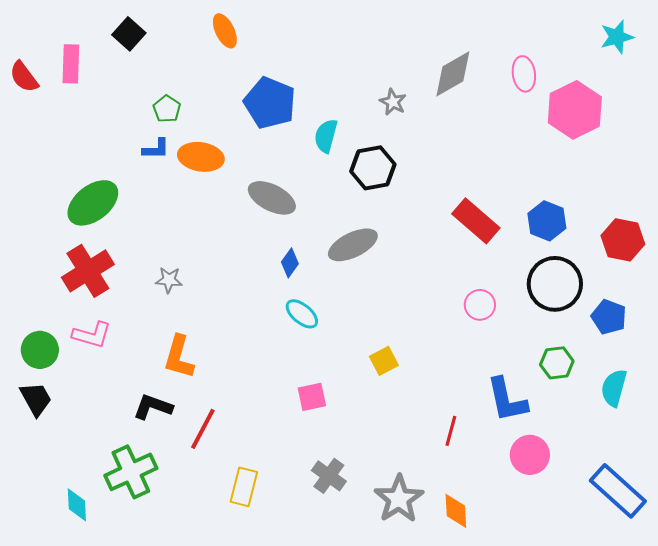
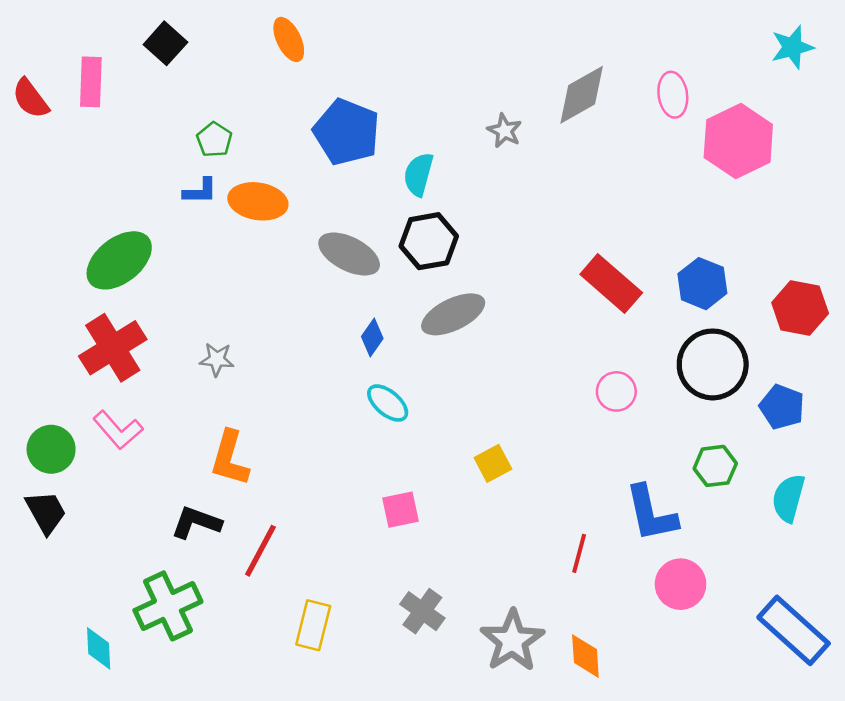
black hexagon: (373, 168) -> (429, 241), moved
pink L-shape: (92, 335) -> (118, 430), turned 33

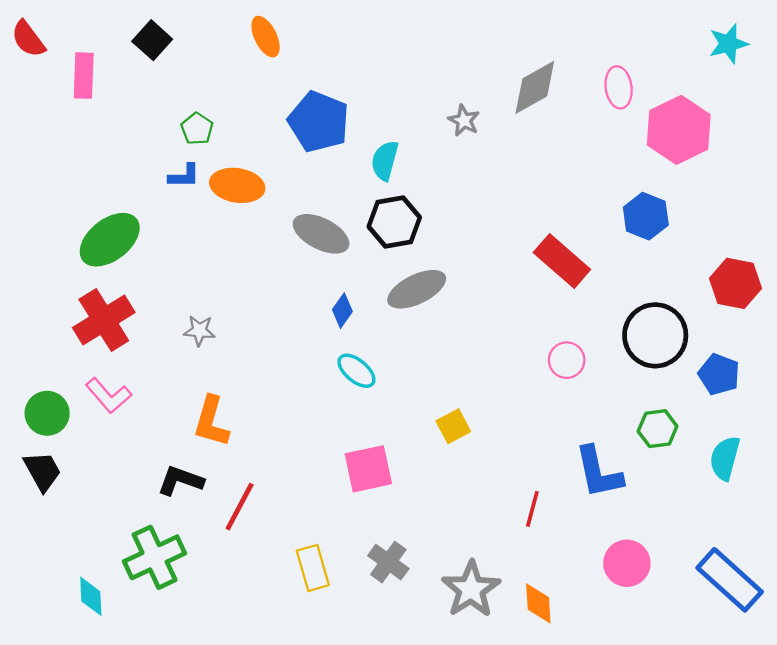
red semicircle: (31, 99) -> (28, 39), moved
blue hexagon: (702, 284) -> (646, 216), moved
pink square: (400, 510) -> (368, 469), size x1.4
pink circle: (681, 584) -> (627, 563), moved
yellow rectangle: (313, 625) -> (313, 568), moved, turned -30

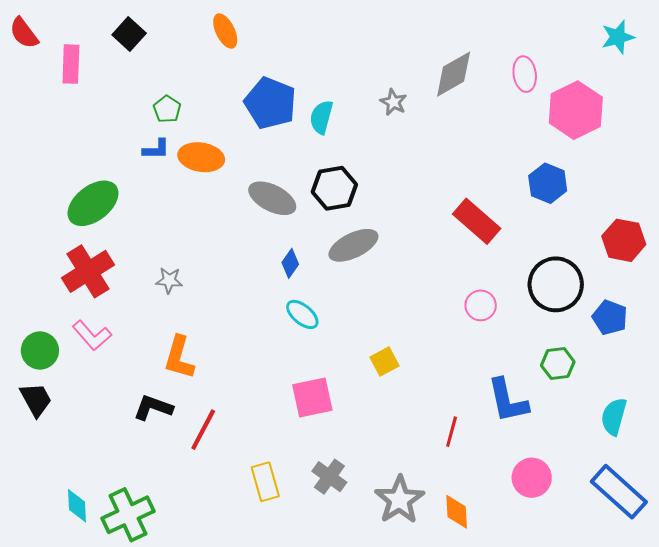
cyan semicircle: (385, 161) -> (321, 117), moved
cyan semicircle: (725, 458) -> (614, 417), moved
green cross: (155, 557) -> (128, 515), moved

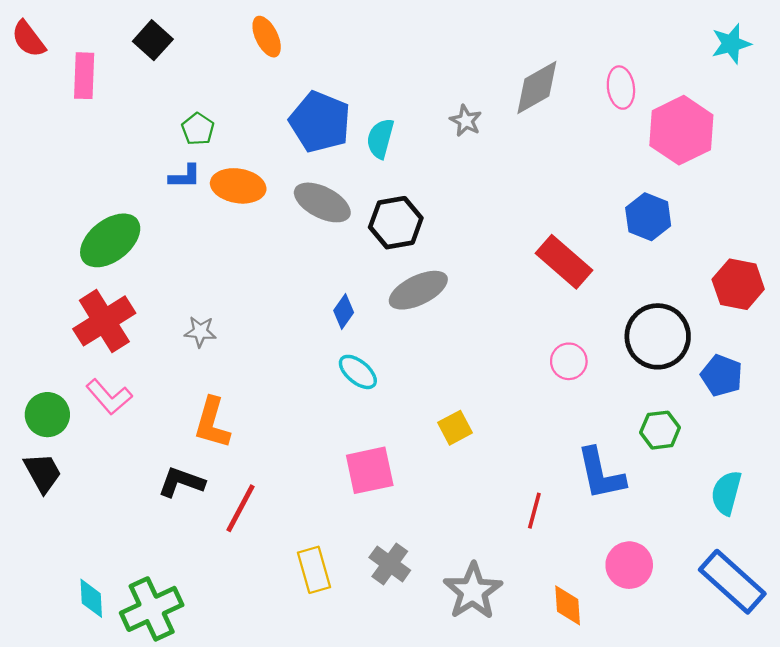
gray ellipse: (272, 198) -> (322, 202), moved
orange diamond: (457, 512) -> (568, 605), moved

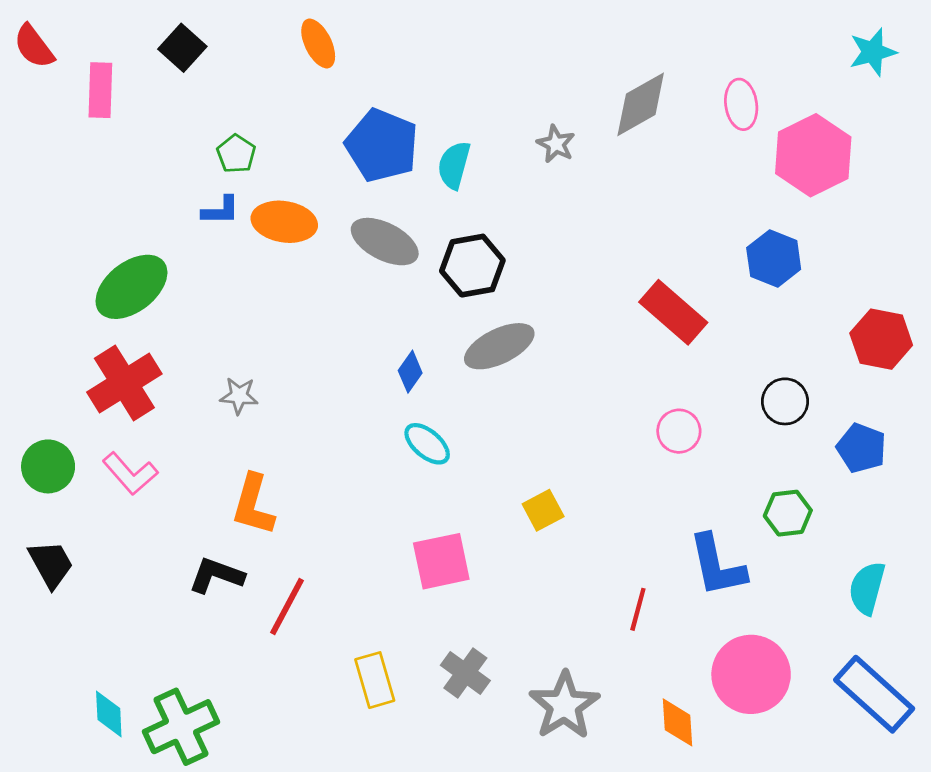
black circle: (658, 336) -> (785, 401), size x0.6
green circle: (47, 415) -> (48, 466), moved
pink circle: (629, 565) -> (751, 674), size x1.4

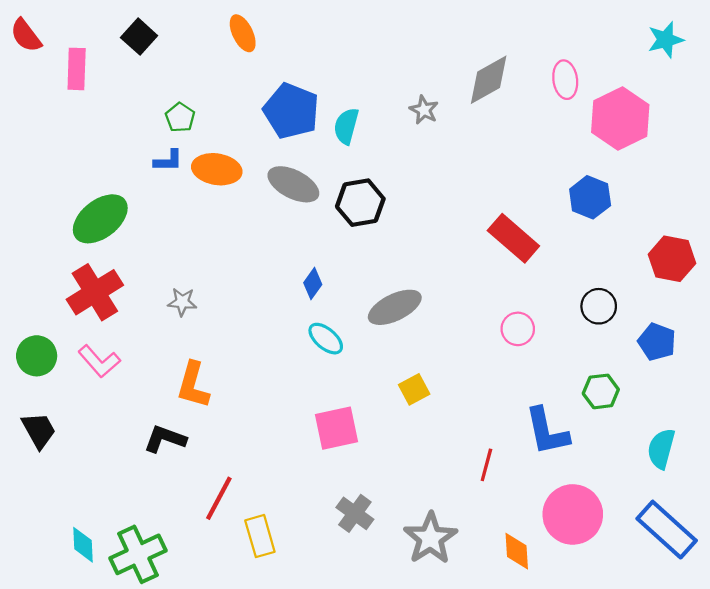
gray ellipse: (499, 346) -> (395, 307), moved
red line: (287, 606) -> (219, 498), moved
yellow rectangle: (375, 680) -> (260, 536), moved

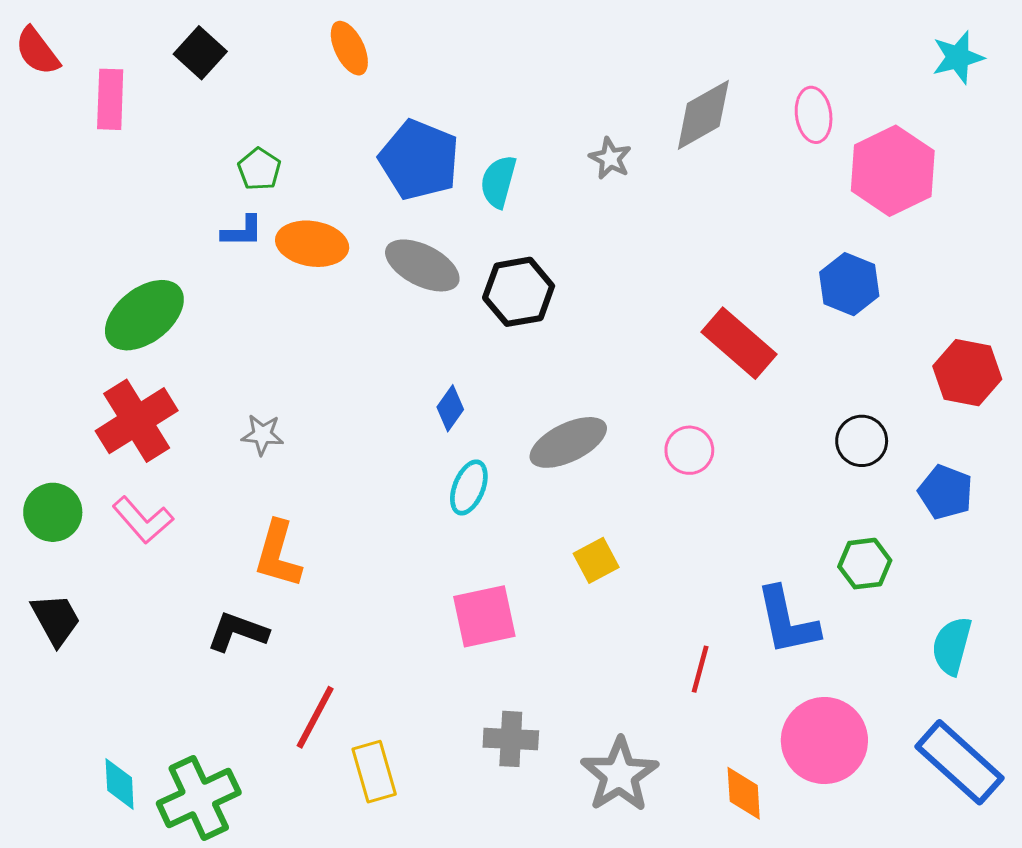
pink circle: (518, 329) -> (689, 450), moved
cyan ellipse: (326, 339) -> (469, 487), turned 72
gray cross: (355, 513) -> (511, 739), turned -33

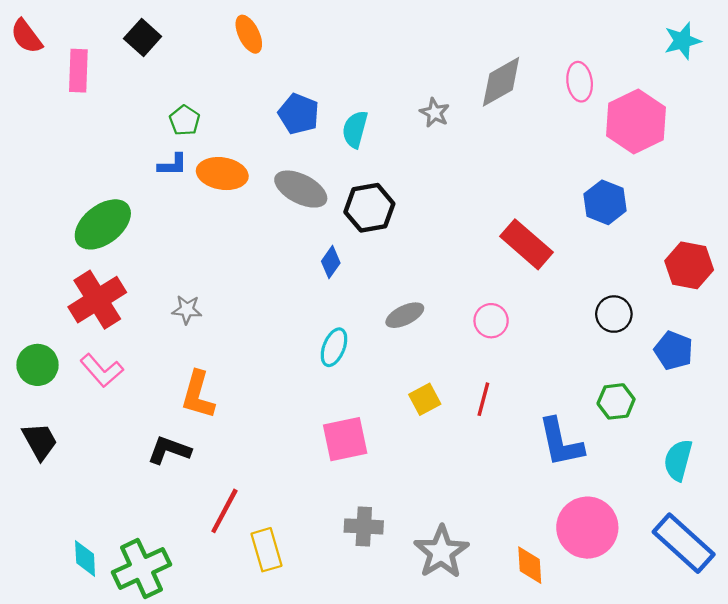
blue pentagon: (419, 160) -> (299, 114), size x0.7
blue diamond: (450, 408) -> (331, 262), moved
gray ellipse: (568, 442) -> (405, 315), size x0.7
red line: (700, 669) -> (483, 399), moved

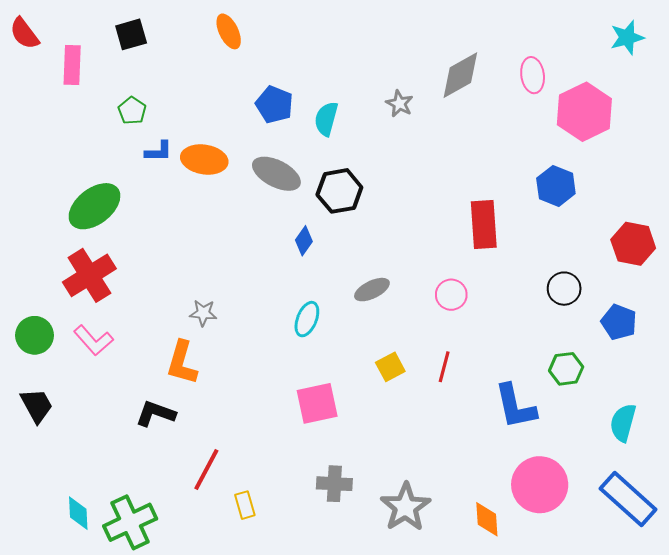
black square: (143, 37) -> (131, 34), turned 32
green pentagon: (185, 120) -> (132, 111), moved
red rectangle: (526, 244) -> (484, 225), turned 45
gray star: (187, 310) -> (203, 313), moved
yellow rectangle: (267, 550) -> (245, 505), size x0.7

